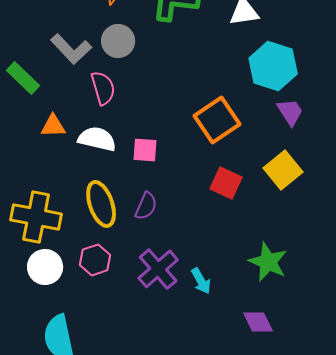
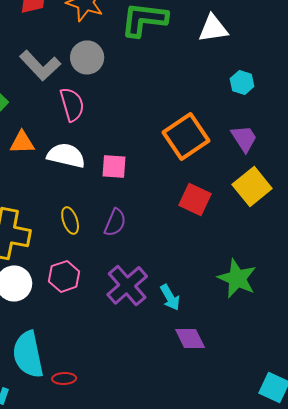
cyan hexagon: (273, 66) -> (242, 82), size x0.5
purple trapezoid: (290, 112) -> (244, 138), moved
yellow ellipse: (101, 204) -> (70, 220), size x0.6
purple diamond: (258, 322) -> (190, 338), moved

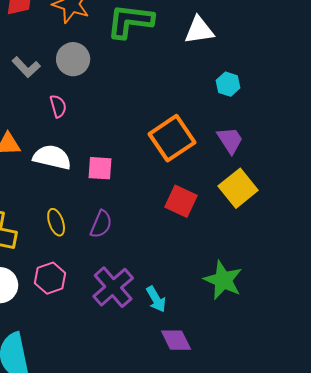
gray L-shape: (40, 65) -> (26, 67), size x0.7
pink semicircle: (72, 104) -> (58, 106), size x0.7

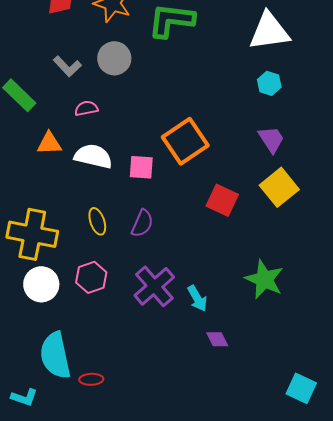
white triangle: (199, 30) -> (269, 31), moved, size x1.4
pink semicircle: (58, 106) -> (86, 108), moved, turned -85
orange square: (172, 138) -> (185, 141), moved
purple diamond: (176, 340) -> (217, 339), size x0.7

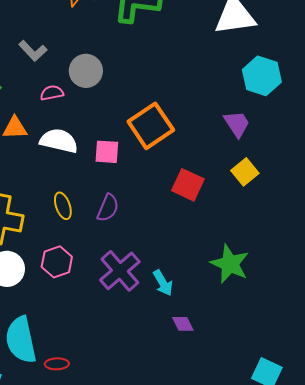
gray circle: (114, 58) -> (86, 71), moved
cyan hexagon: (269, 83) -> (262, 76), moved, size x1.6
yellow square: (279, 187) -> (245, 172), size x0.7

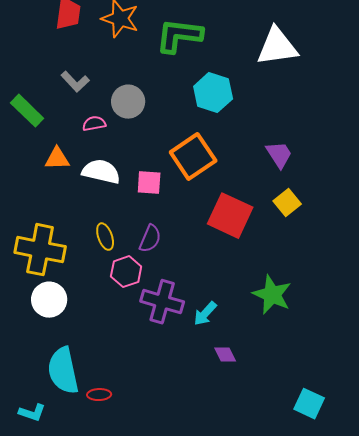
cyan hexagon: (262, 76) -> (213, 93), moved
red square: (188, 185) -> (230, 216), size x1.4
pink hexagon: (57, 262) -> (126, 272), moved
purple cross: (120, 271) -> (162, 302), turned -33
cyan arrow: (163, 283) -> (205, 314), turned 72

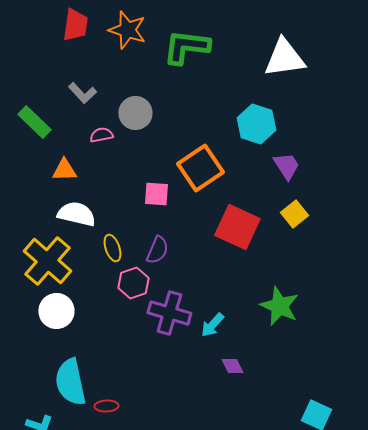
cyan hexagon: (213, 93) -> (256, 124), moved
white semicircle: (101, 172) -> (76, 214), moved
yellow cross: (40, 250) -> (47, 261), turned 30

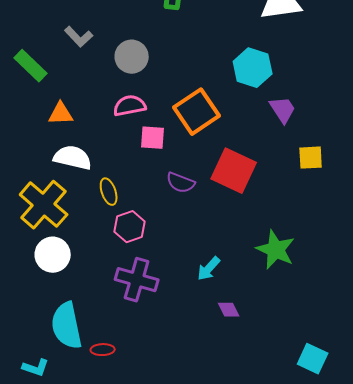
pink semicircle: (101, 135) -> (130, 106), moved, size x1.4
yellow square: (294, 214) -> (311, 158), moved, turned 36
purple semicircle: (157, 250) -> (181, 183), moved, turned 88
purple cross: (169, 313) -> (137, 280), moved

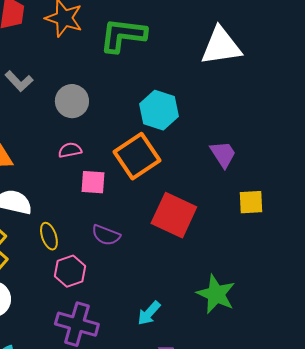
cyan hexagon: (253, 68) -> (159, 110), moved
pink semicircle: (130, 106) -> (70, 150), size x0.7
purple semicircle: (181, 183) -> (106, 235), moved

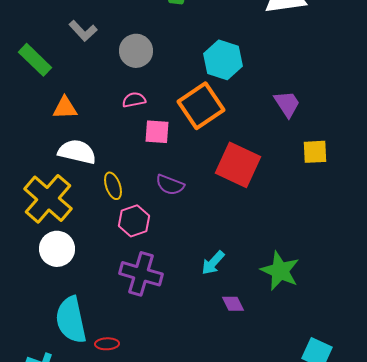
green star: (216, 294) -> (280, 271), moved

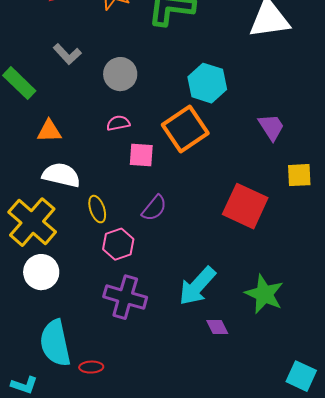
red square: (238, 165) -> (245, 206), moved
purple semicircle: (170, 185) -> (154, 208), turned -72
cyan arrow: (213, 263) -> (197, 286), size x1.6

